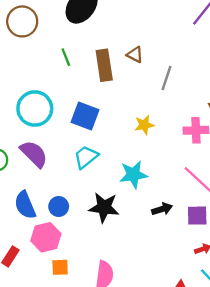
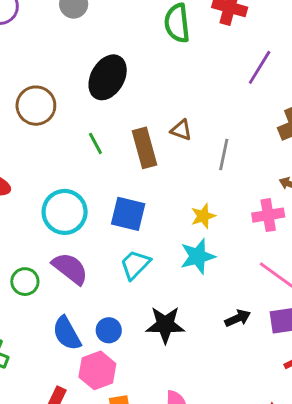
cyan star: (133, 175) -> (198, 256), moved

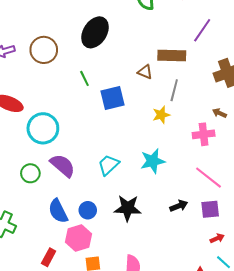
brown rectangle: (145, 148) -> (172, 55), moved, turned -76
cyan circle: (65, 212) -> (43, 128), moved
blue square: (128, 214) -> (113, 98), moved, turned -30
yellow star: (203, 216) -> (161, 115), moved

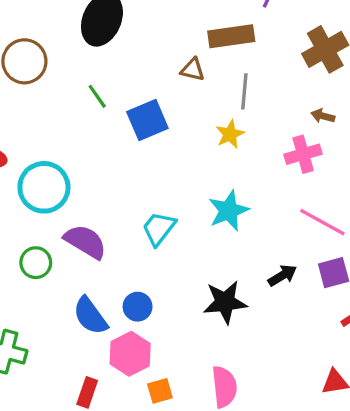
black star: (128, 208) -> (225, 302), moved

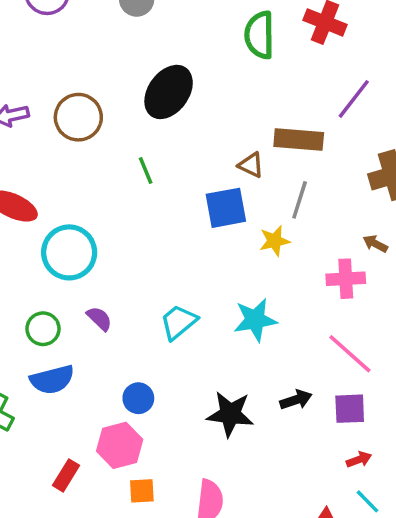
blue square: (147, 120) -> (226, 208), moved
purple semicircle: (85, 242) -> (99, 319), size x0.6
blue semicircle: (90, 316) -> (52, 380), moved, turned -81

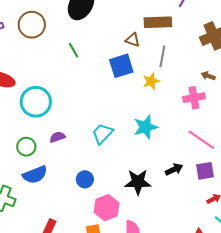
purple semicircle: (99, 319) -> (57, 137), turned -56
pink hexagon: (120, 445) -> (107, 208), moved

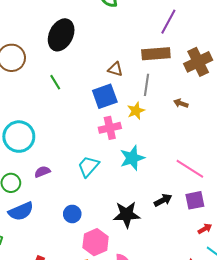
brown rectangle: (158, 22) -> (156, 54), moved
brown arrow: (208, 76) -> (181, 103), moved
pink cross: (194, 98) -> (110, 128), moved

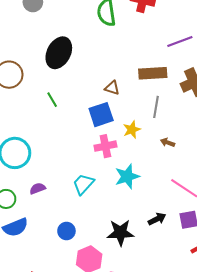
purple line: (168, 22) -> (180, 42), moved, turned 40
gray line: (147, 85) -> (156, 107), moved
brown arrow: (181, 103) -> (168, 142), moved

